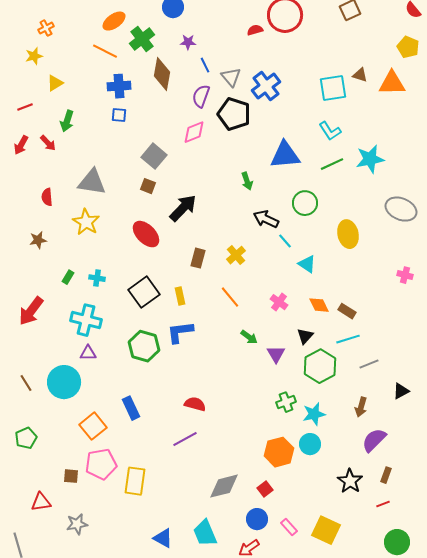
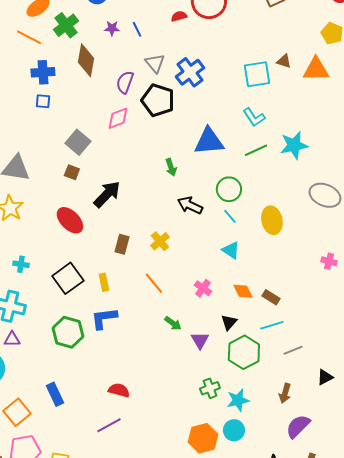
blue line: (205, 65) -> (137, 29), moved
cyan line: (285, 241) -> (230, 216), moved

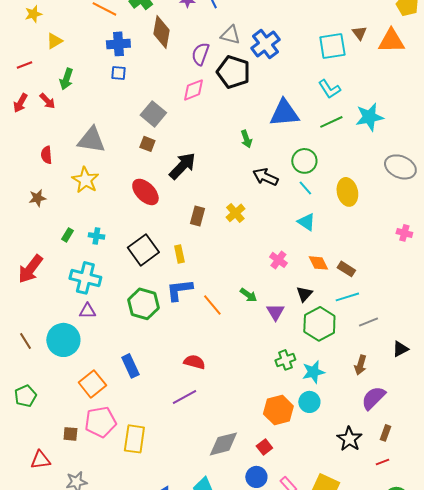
brown triangle: (284, 61) -> (359, 33), turned 35
gray triangle: (155, 63) -> (230, 35), turned -35
orange line: (154, 283) -> (212, 305), moved

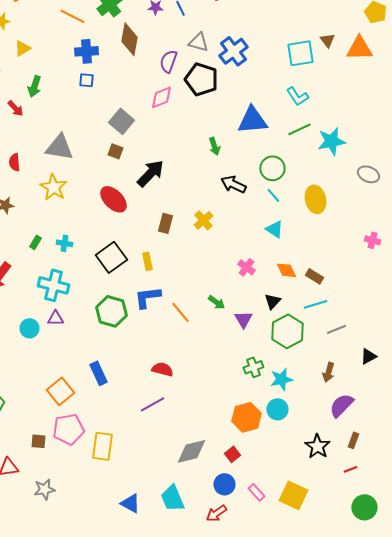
cyan star: (369, 117) -> (331, 141), moved
gray ellipse: (400, 167) -> (368, 174), size x0.7
cyan circle: (63, 340) -> (29, 328), moved, size x0.6

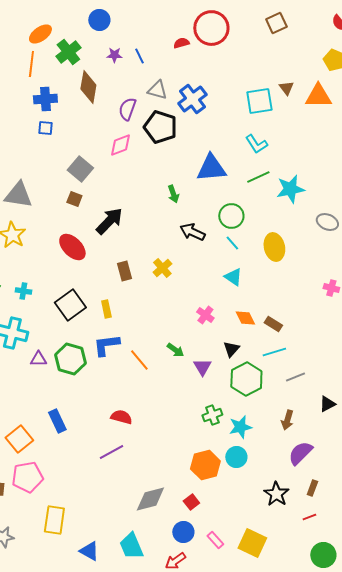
orange line: (72, 16) -> (31, 64), turned 70
brown rectangle: (165, 223) -> (124, 271), turned -30
purple triangle: (55, 318) -> (38, 359), moved
yellow rectangle: (102, 446) -> (54, 520), moved

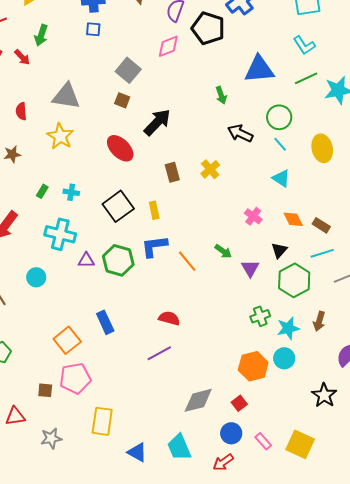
brown arrow: (287, 420) -> (319, 321), moved

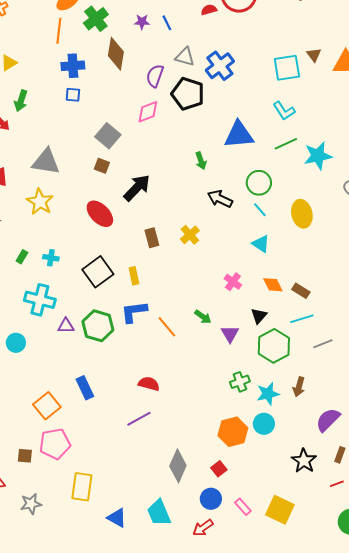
gray diamond: (198, 400) -> (178, 466), turned -52

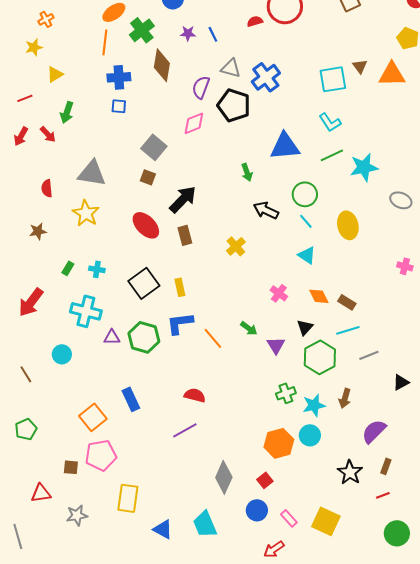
brown rectangle: (152, 238) -> (185, 235), moved
red arrow: (203, 528) -> (274, 549), moved

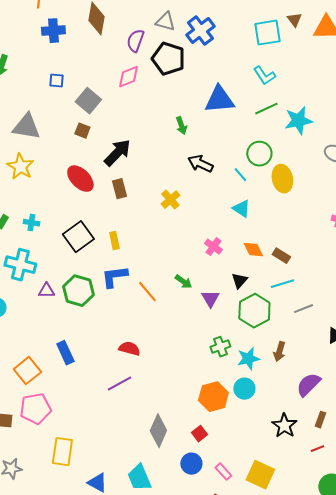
blue square: (119, 106) -> (56, 81), moved
green circle: (305, 194) -> (259, 154), moved

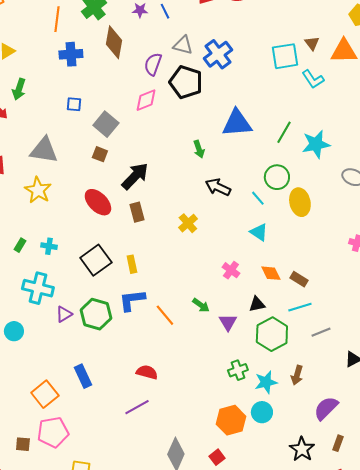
cyan L-shape: (264, 76) -> (313, 79), moved
green line: (266, 109) -> (284, 132), turned -35
black triangle: (239, 281) -> (257, 304), turned 36
purple triangle: (46, 291) -> (64, 314), turned -30

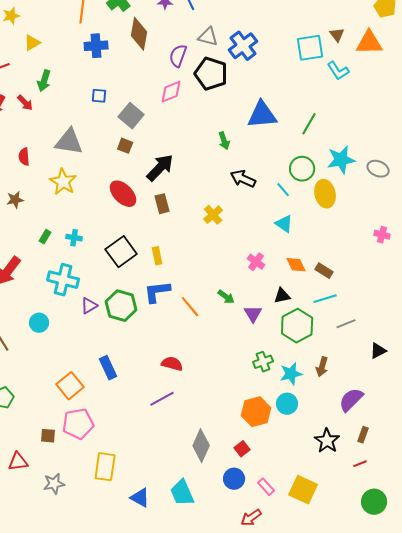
cyan star: (316, 144) -> (341, 160), moved

